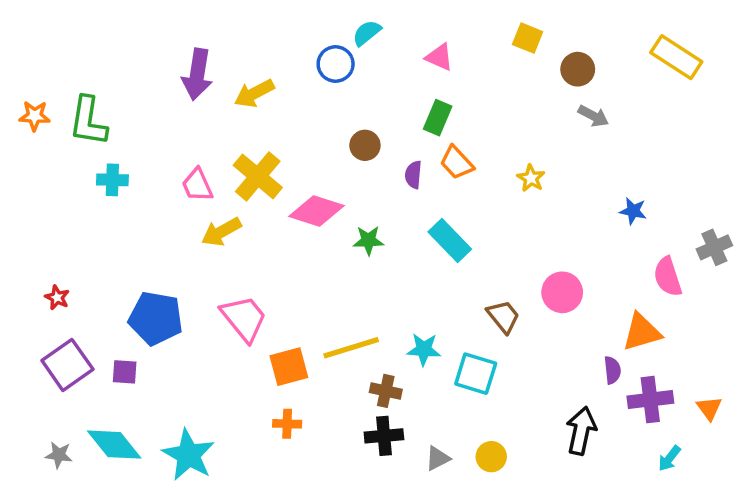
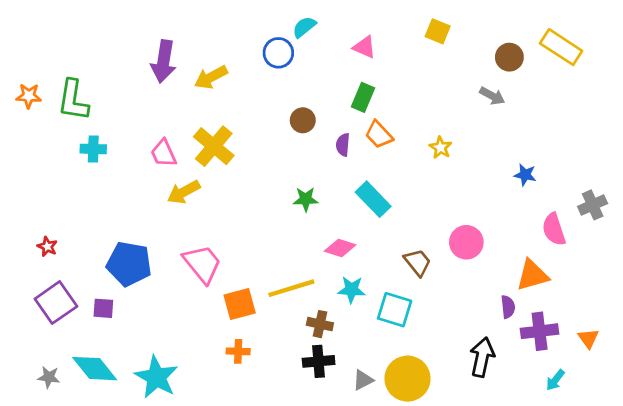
brown circle: (578, 69) -> (509, 57), moved
pink diamond: (317, 211) -> (340, 248), moved, size x0.7
yellow circle: (491, 457) -> (408, 379), size x1.8

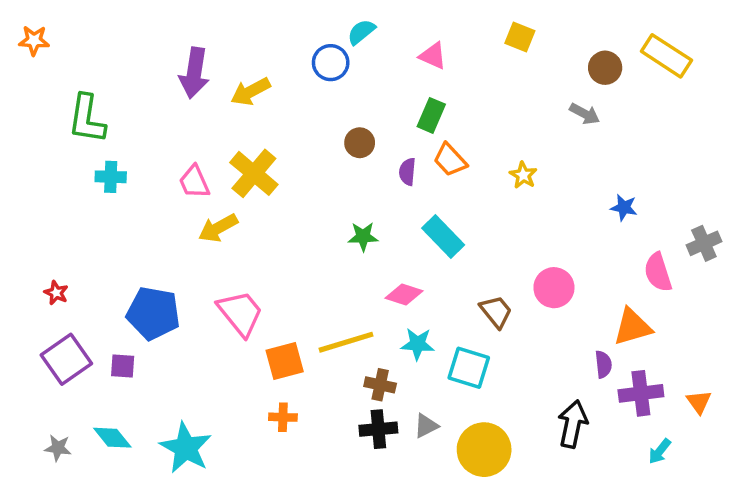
orange star: (29, 96) -> (34, 40), moved
cyan diamond: (95, 369) -> (112, 438), size x0.7
gray triangle: (363, 380) -> (426, 426), moved

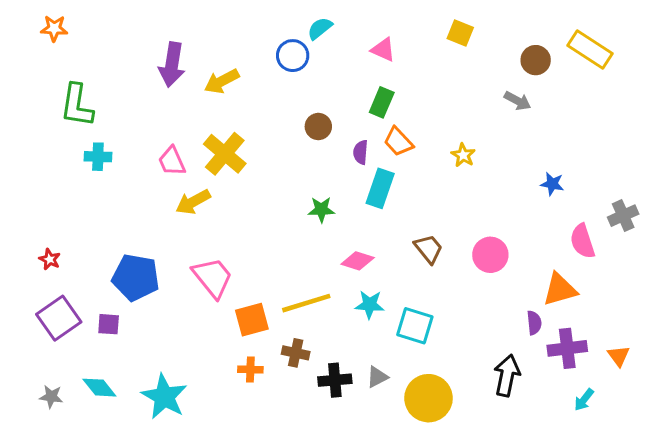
orange star: (34, 40) -> (54, 28), moved
cyan rectangle: (443, 236) -> (380, 188), moved, turned 63
brown trapezoid: (496, 312) -> (428, 249), moved
brown cross: (380, 385) -> (296, 353), moved

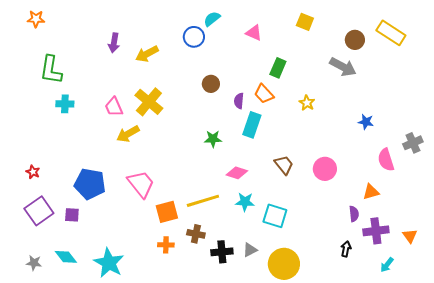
purple arrow: (172, 65) -> (114, 43), size x0.7
gray arrow: (518, 101) -> (343, 67), size x1.5
green rectangle: (382, 102) -> (278, 68), moved
orange triangle: (560, 290) -> (371, 192), size x0.7
black arrow: (507, 376) -> (346, 249), moved, size x0.6

